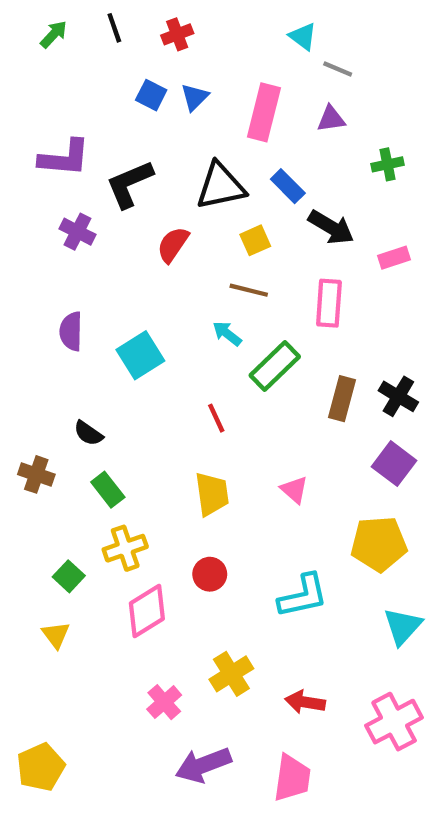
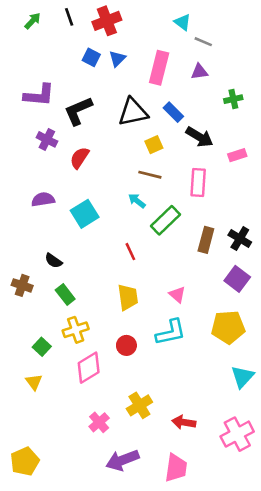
red cross: (177, 34) -> (107, 21), size x1.5
red semicircle: (173, 245) -> (80, 158), moved
purple semicircle: (71, 331) -> (43, 199), turned 80
cyan L-shape: (303, 596) -> (171, 332), moved

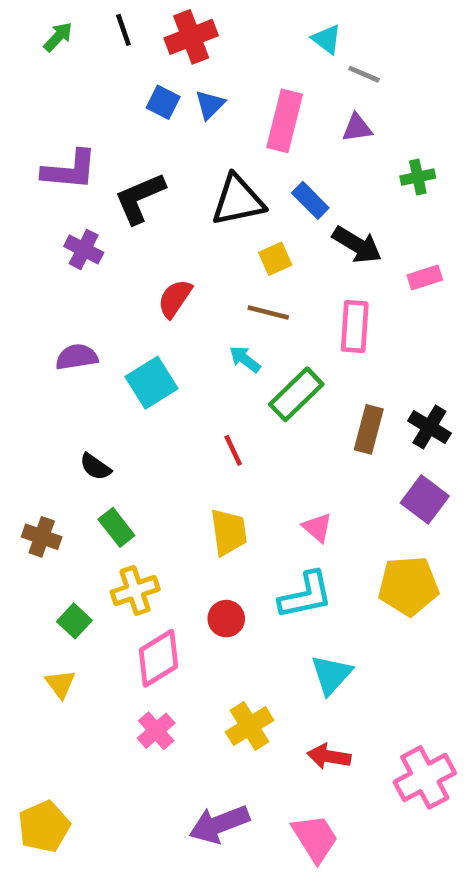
red semicircle: (80, 158) -> (175, 299), moved
brown cross: (22, 285) -> (42, 537), moved
cyan triangle: (242, 377) -> (331, 675), moved
pink cross: (99, 422) -> (156, 731), moved
pink trapezoid: (176, 468) -> (315, 838), turned -40

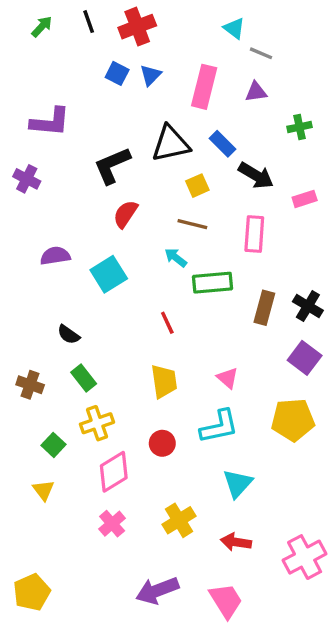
black L-shape: (140, 198) -> (112, 165), moved
purple cross: (84, 249) -> (27, 179), moved
green rectangle: (296, 394) -> (212, 283), turned 39

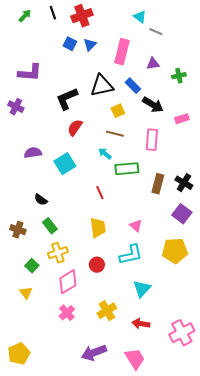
purple triangle: (256, 92) -> (153, 64), moved

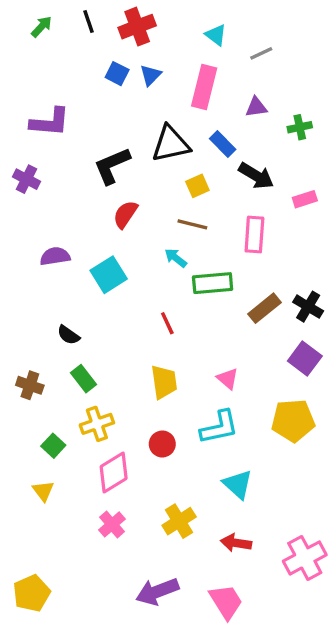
cyan triangle: (140, 17) -> (216, 35), moved
gray line: (156, 32) -> (261, 53), turned -48
brown rectangle: (158, 184) -> (265, 308), turned 36
cyan triangle: (142, 289) -> (238, 484), turned -30

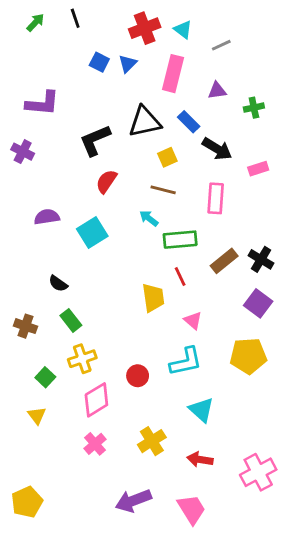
red cross: (137, 27) -> (145, 28), moved
red line: (167, 323) -> (180, 276), moved
yellow trapezoid: (164, 382) -> (153, 298), moved

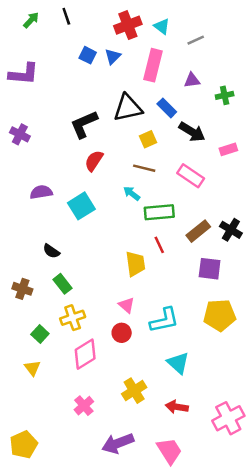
purple L-shape: (43, 103) -> (24, 74), moved
pink rectangle: (216, 198) -> (191, 176), turned -60
purple square: (258, 303) -> (210, 269), moved, turned -30
pink triangle: (193, 320) -> (127, 305), moved
pink cross: (95, 444) -> (84, 406), moved

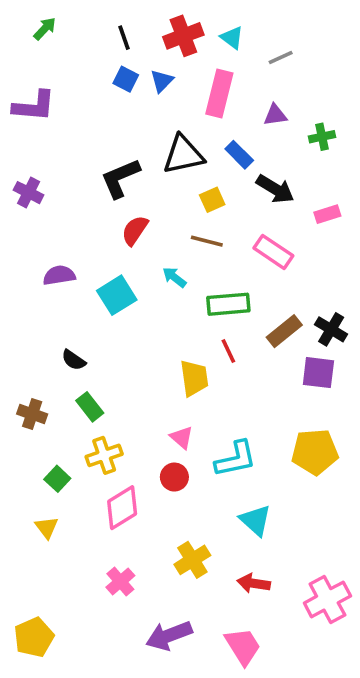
black line: (66, 16) -> (124, 38), moved
cyan arrow: (132, 193) -> (174, 277), moved
purple square: (210, 269) -> (318, 373), moved

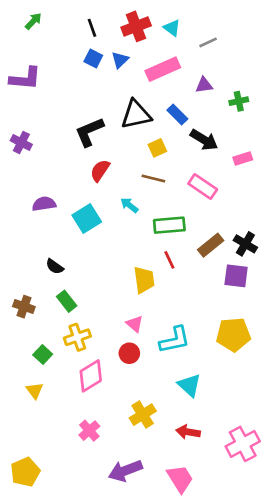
pink rectangle: (219, 93) -> (163, 69), turned 52

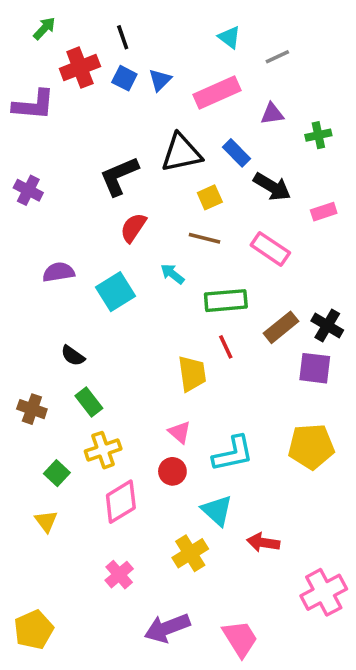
red cross: (136, 26) -> (80, 68), moved
cyan triangle: (189, 385) -> (217, 511), moved
red arrow: (188, 432) -> (263, 543), moved

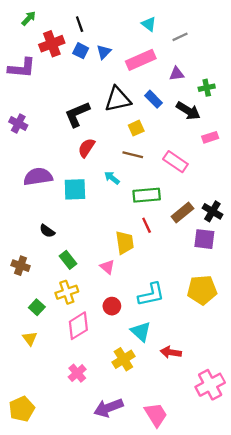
black arrow: (272, 187) -> (188, 111), moved
purple semicircle: (59, 272) -> (38, 177), size x1.4
cyan square: (116, 292) -> (75, 189), turned 30
green rectangle: (89, 402) -> (68, 260), moved
pink triangle: (180, 432) -> (107, 267), moved

